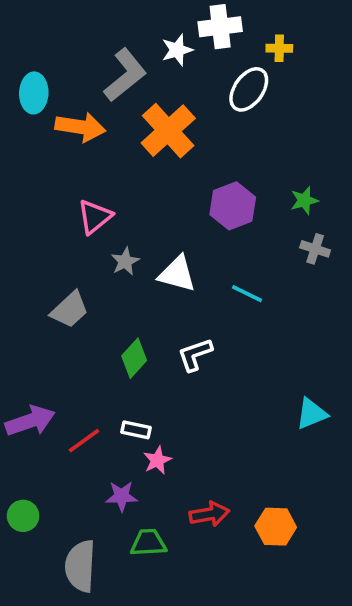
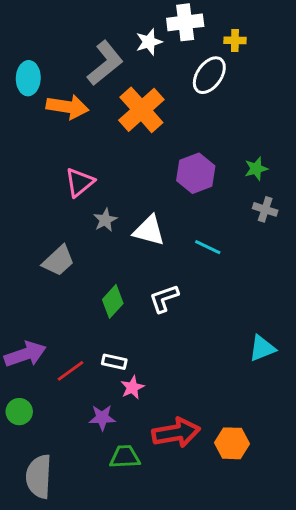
red arrow: (209, 514) -> (176, 433), size x1.4
green circle: (23, 516) -> (19, 412), moved
gray semicircle: (80, 566) -> (39, 476), moved

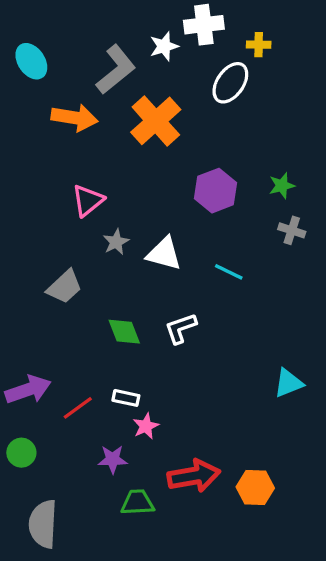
cyan ellipse: (28, 78) -> (31, 61), moved, turned -36
green diamond: (113, 301) -> (124, 332), turned -64

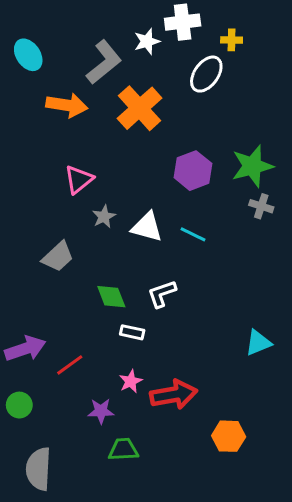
green star: (282, 186) -> (252, 166), size x1.8
cyan line: (229, 272) -> (193, 234), moved
white rectangle: (126, 398) -> (132, 332), moved
red arrow: (194, 476) -> (174, 395), moved

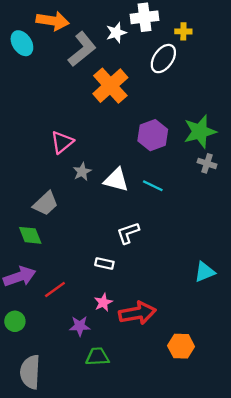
orange arrow: (67, 105) -> (53, 21), moved
green diamond: (111, 297) -> (30, 235), moved

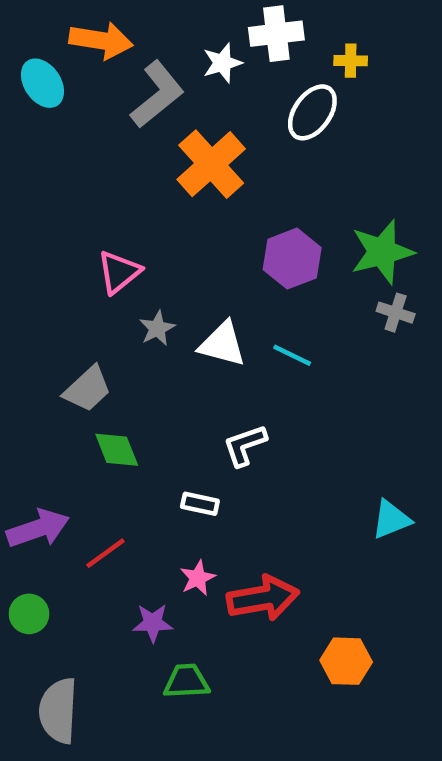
green diamond: (30, 235) -> (117, 450), moved

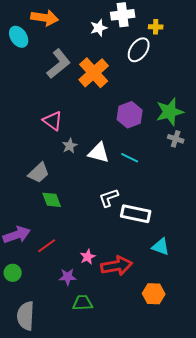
gray L-shape: (157, 94) -> (59, 64), moved
pink triangle: (119, 272) -> (53, 121), turned -45
white rectangle: (200, 504) -> (136, 214), moved, size x1.8
cyan triangle: (391, 519) -> (161, 247), moved, turned 42

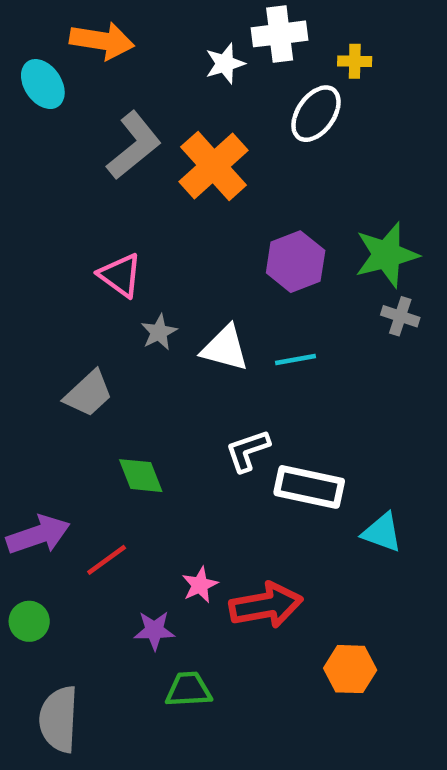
cyan line: (130, 158) -> (296, 359), turned -36
green diamond: (52, 200) -> (141, 476), moved
cyan triangle: (161, 247) -> (382, 532), moved

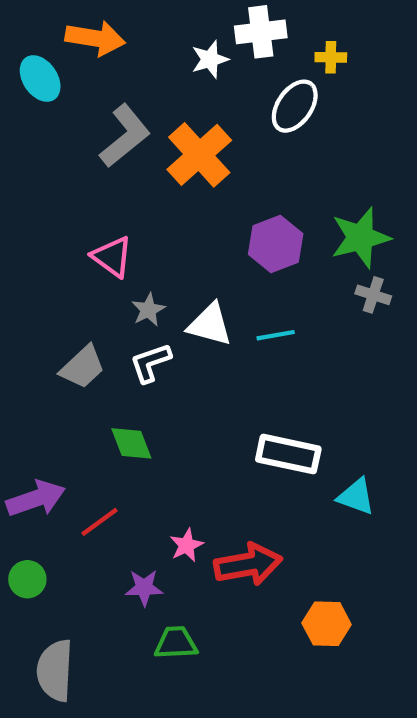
white L-shape: (248, 451) -> (150, 363), moved

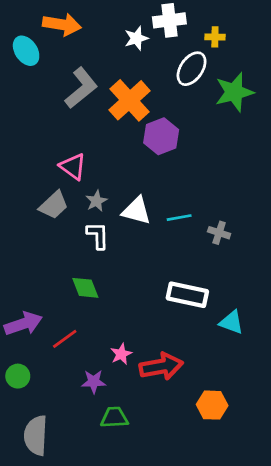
green star: (360, 238) -> (234, 92), moved
purple hexagon: (276, 244) -> (161, 136), moved
gray cross: (373, 295) -> (219, 233), moved
white L-shape: (150, 363) -> (98, 235), turned 108
gray trapezoid: (83, 367) -> (54, 205), moved

